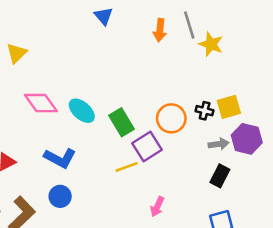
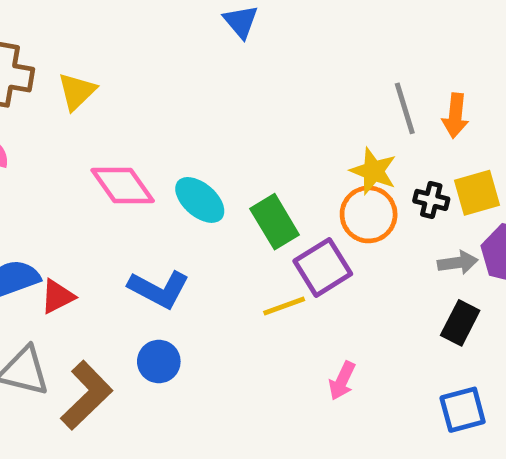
gray line: (189, 25) -> (405, 108), moved
orange arrow: (160, 30) -> (455, 116), moved
yellow star: (211, 44) -> (373, 171), moved

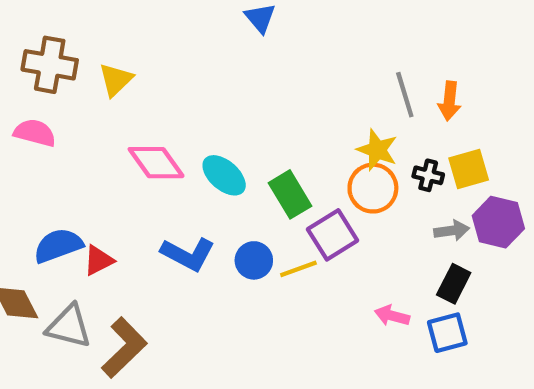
blue circle: (159, 361) -> (254, 260), moved
pink arrow: (342, 381) -> (392, 316), moved, turned 80
blue square: (463, 410) -> (447, 333), moved

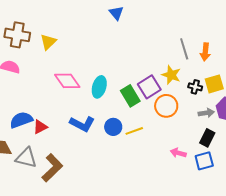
cyan ellipse: (224, 175) -> (99, 87), turned 65
orange circle: (373, 188) -> (166, 106), moved
purple square: (333, 235) -> (149, 87), moved

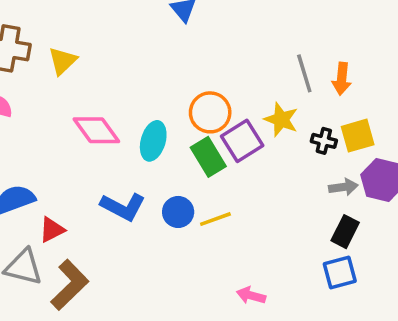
orange circle: (166, 106) -> (210, 112), moved
red triangle: (40, 127) -> (52, 230), moved
pink arrow: (178, 153) -> (251, 296), moved

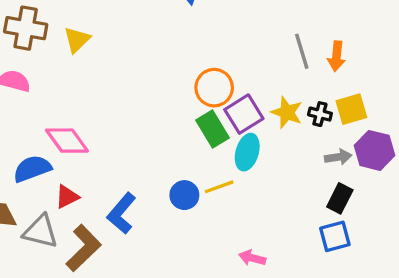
yellow star: (281, 120) -> (287, 112), moved
pink diamond: (96, 130) -> (67, 141), moved
cyan ellipse: (153, 141) -> (247, 152), moved
blue L-shape: (123, 207) -> (122, 213), moved, turned 102
blue circle: (178, 212) -> (184, 195), moved

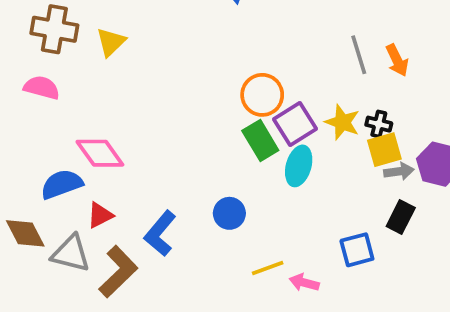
orange arrow: (336, 56) -> (397, 60), turned -32
yellow square: (351, 109) -> (384, 150), moved
yellow line: (219, 187) -> (268, 268), moved
blue square: (335, 236) -> (357, 250), moved

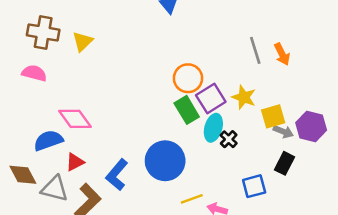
black cross: (379, 124) -> (229, 139), moved, turned 30
gray arrow: (399, 171) -> (283, 132), turned 30
blue circle: (229, 213) -> (165, 161), size x1.8

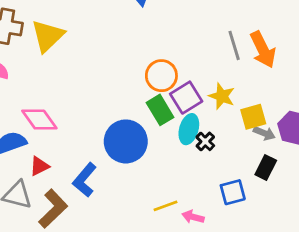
yellow triangle: (83, 41) -> (48, 36), size x1.5
orange arrow: (282, 54) -> (263, 50), size x1.5
blue circle: (165, 161) -> (126, 141), moved

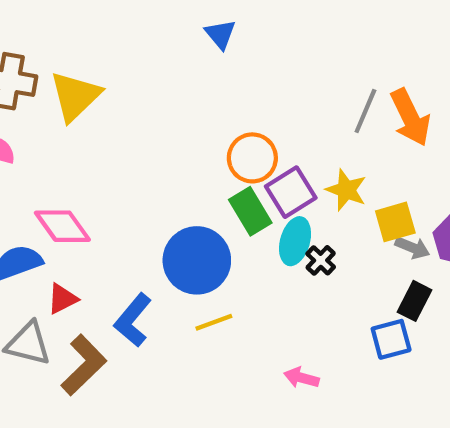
gray line: (234, 45) -> (365, 111), turned 40
blue square: (233, 192) -> (391, 339), moved
yellow line: (166, 206) -> (214, 322), moved

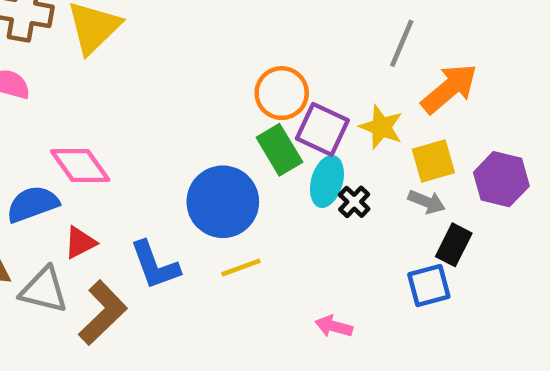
orange arrow: (410, 117) -> (449, 89), moved, turned -104
purple square: (291, 192) -> (322, 129), turned -33
gray arrow: (412, 248) -> (427, 202), moved
blue L-shape: (133, 320) -> (155, 265), turned -60

